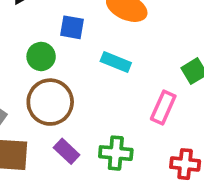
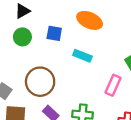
green circle: (41, 56) -> (22, 37), moved

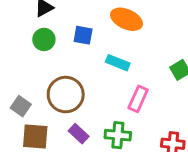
pink rectangle: (113, 85) -> (138, 99), moved

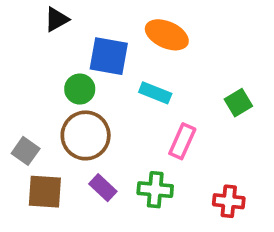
blue square: (83, 35) -> (109, 56), size x1.5
green circle: (44, 39) -> (80, 89), moved

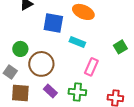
green circle: (80, 89) -> (20, 49), moved

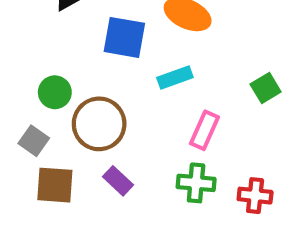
cyan rectangle: (77, 42) -> (175, 78), turned -42
green cross: (77, 92) -> (196, 183), moved

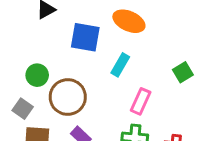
cyan rectangle: (175, 78) -> (120, 65), turned -40

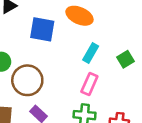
cyan rectangle: (120, 65) -> (91, 53), moved

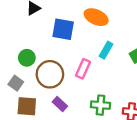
pink rectangle: (89, 84) -> (83, 69), moved

